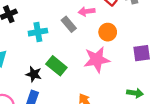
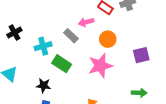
green rectangle: (56, 66) -> (62, 64), moved

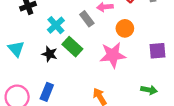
cyan cross: (43, 46) -> (56, 25), turned -35
black star: (44, 86) -> (50, 54), moved

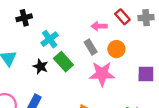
gray rectangle: (87, 19) -> (91, 47), moved

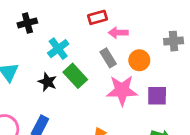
red rectangle: (122, 17) -> (98, 17), moved, turned -64
gray cross: (146, 18) -> (174, 41), moved
purple square: (146, 74) -> (157, 96), moved

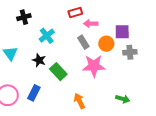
gray cross: (174, 41) -> (130, 52), moved
green rectangle: (75, 76) -> (58, 72), moved
purple square: (157, 96) -> (122, 32), moved

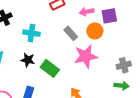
pink arrow: (91, 24) -> (87, 12), moved
cyan cross: (47, 36) -> (31, 33), turned -35
gray cross: (130, 52) -> (124, 65), moved

